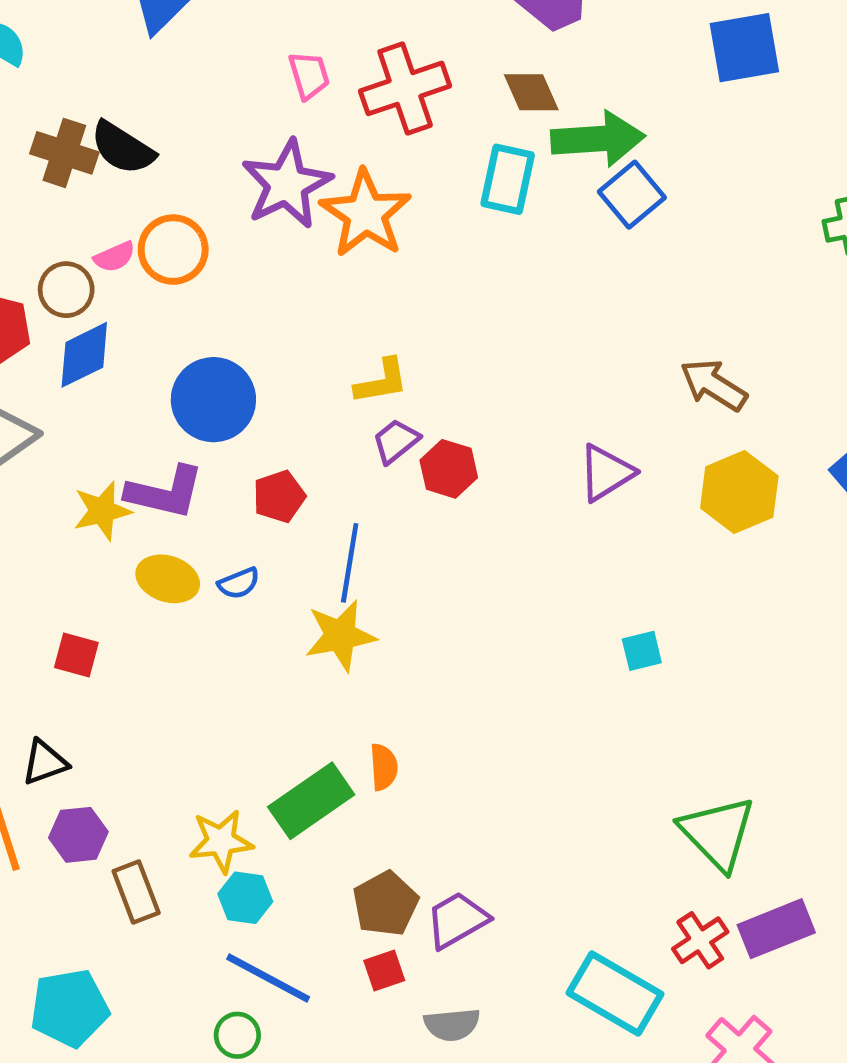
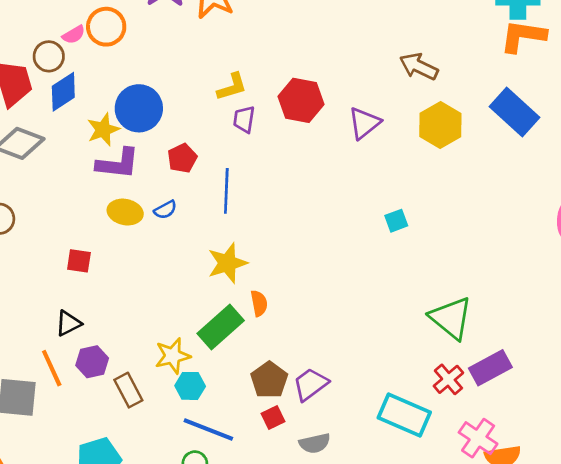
purple trapezoid: (396, 441) -> (244, 119), turned -36
red hexagon: (449, 469) -> (301, 100), moved, size x1.4
yellow star: (102, 511) -> (103, 130), moved
yellow star: (340, 636) -> (227, 263), moved

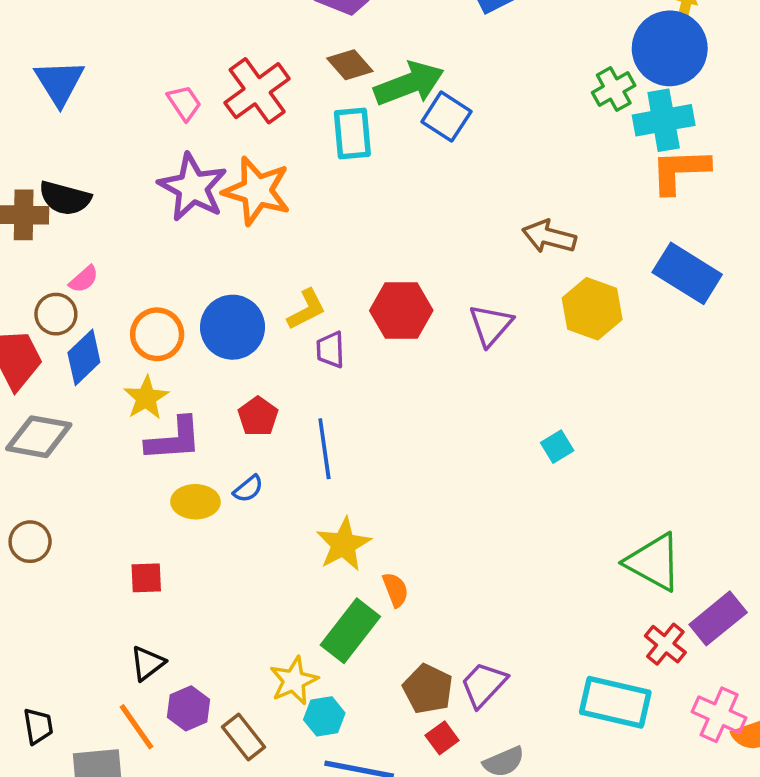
orange circle: (106, 27) -> (157, 334), moved
blue circle: (139, 108) -> (233, 327), moved

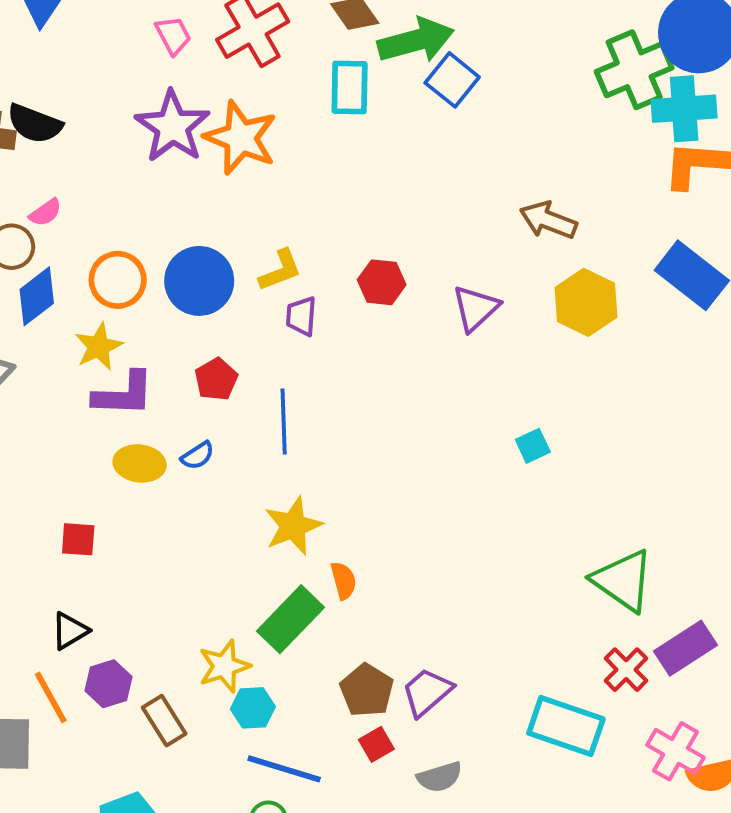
green cross: (614, 89) -> (634, 70), size x1.6
red hexagon: (401, 310) -> (382, 282), size x0.7

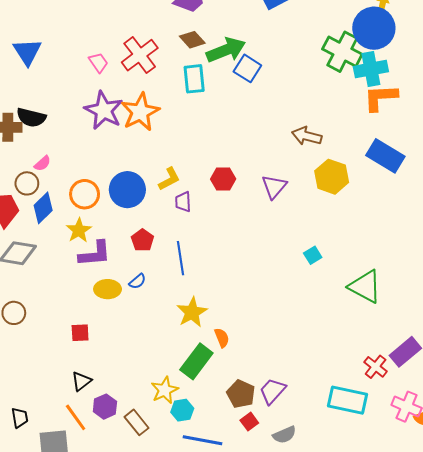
green cross: (634, 70) -> (342, 52), turned -33
orange star: (241, 138) -> (140, 112), turned 30
green triangle: (623, 580) -> (365, 287), moved

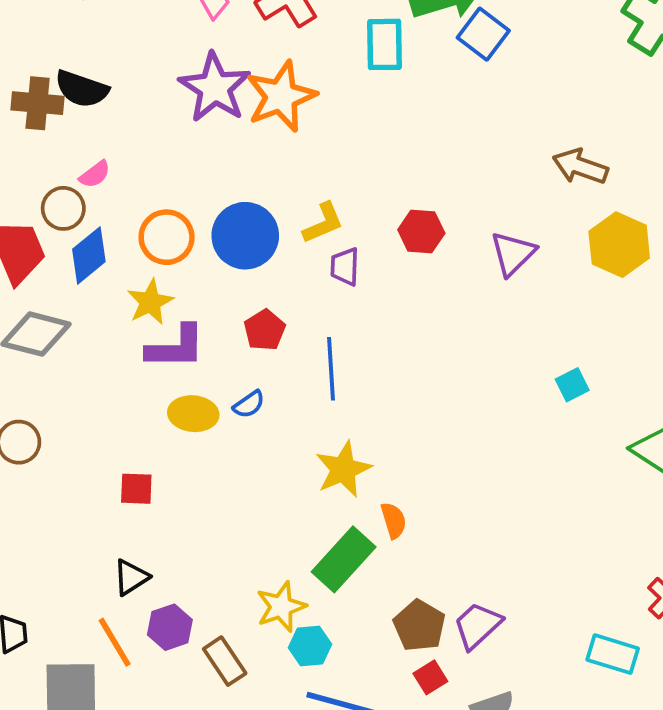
cyan rectangle: (348, 400) -> (613, 654), size x0.7

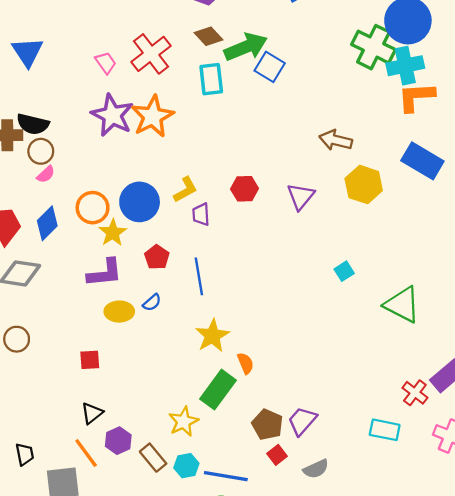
brown circle: (63, 208) -> (41, 151), moved
yellow star: (150, 302) -> (113, 233), moved
cyan hexagon: (310, 646) -> (186, 466), moved

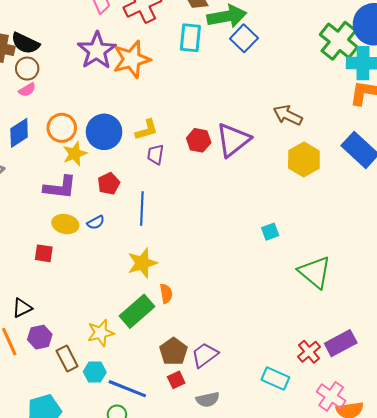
purple triangle: (301, 196) -> (233, 140), moved, size x1.4
red square: (90, 360) -> (44, 253), moved

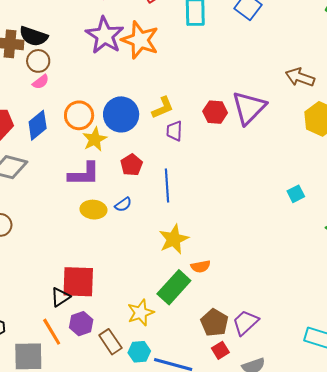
orange star: (132, 59) -> (140, 40), turned -30
red square: (44, 253) -> (78, 282), moved, size x1.8
orange semicircle: (166, 293) -> (201, 266), turned 96

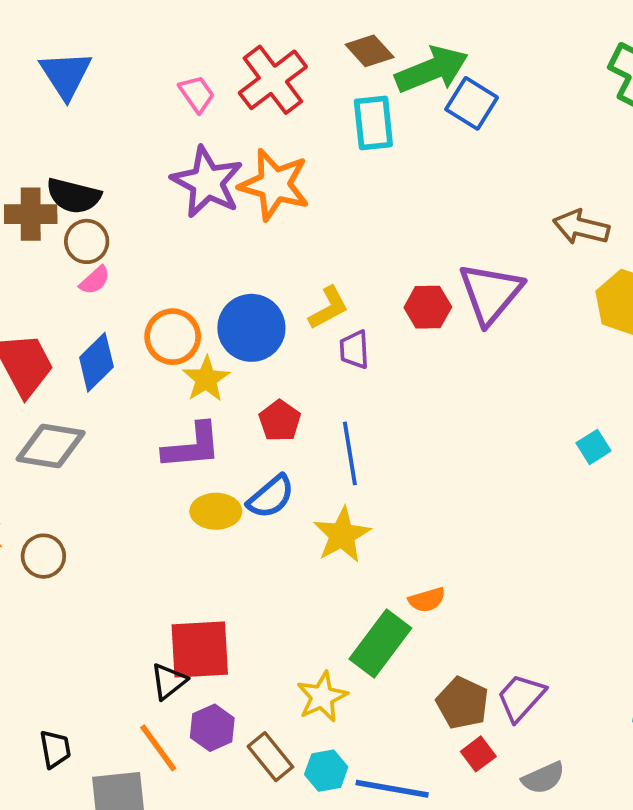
blue semicircle: (123, 205) -> (271, 497), size x1.5
yellow star: (174, 239) -> (342, 535), moved

